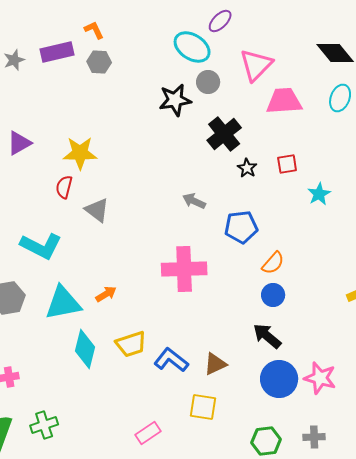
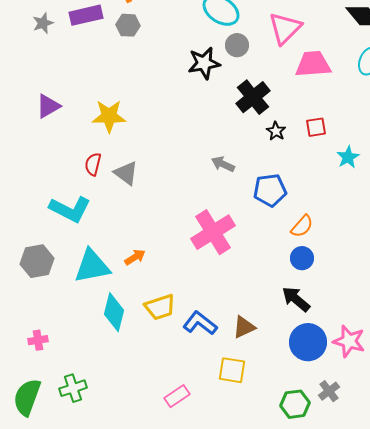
red semicircle: (64, 187) -> (93, 164), moved
pink cross: (184, 269) -> (213, 232), turned -30
gray cross: (314, 437) -> (329, 391), moved, turned -35

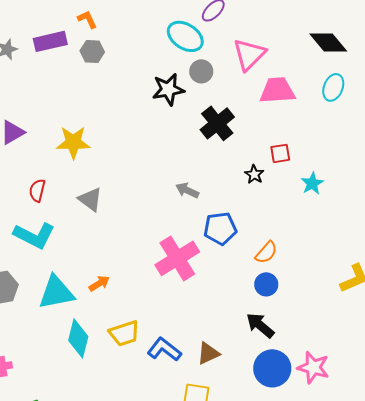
black star: (276, 131) -> (254, 174), moved
red semicircle: (93, 164) -> (37, 190), moved
blue pentagon: (270, 190) -> (220, 228), moved

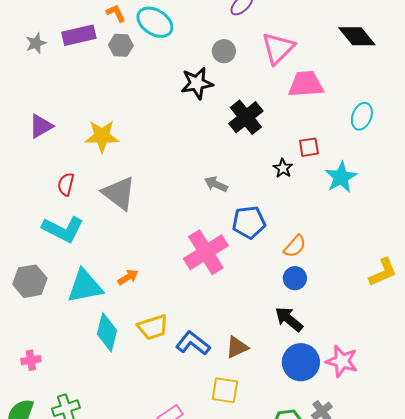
cyan ellipse: (185, 36) -> (155, 22), moved
gray circle: (201, 71) -> (224, 51), moved
cyan ellipse: (333, 87) -> (362, 116), moved
cyan star: (312, 183) -> (341, 177), size x1.4
gray triangle: (90, 199) -> (119, 193), size x1.4

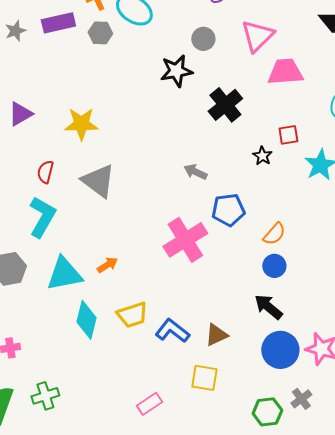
cyan L-shape: (63, 229) -> (42, 217), turned -87

